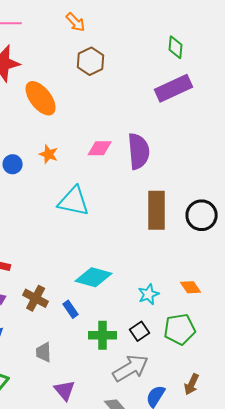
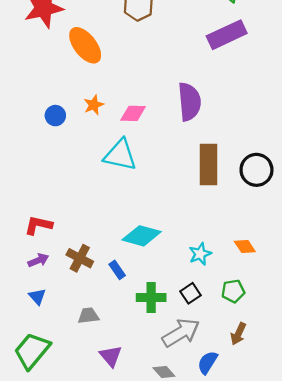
pink diamond: (100, 148) -> (133, 113), moved
orange star: (49, 154) -> (94, 105), turned 30
green pentagon: (180, 329) -> (233, 291), size x0.7
gray trapezoid: (44, 352) -> (88, 316), turned 85
brown arrow: (192, 384) -> (238, 334), moved

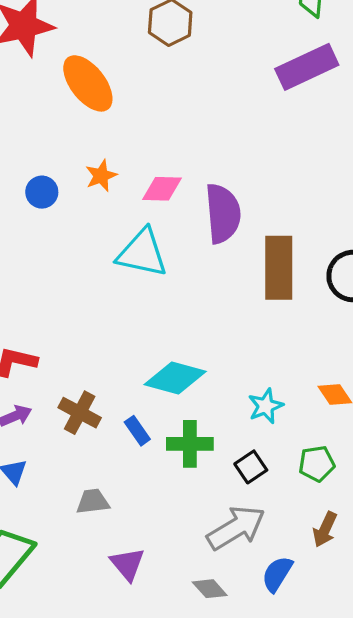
purple semicircle: (189, 102) -> (223, 213), moved
green cross: (151, 298) -> (190, 444), moved

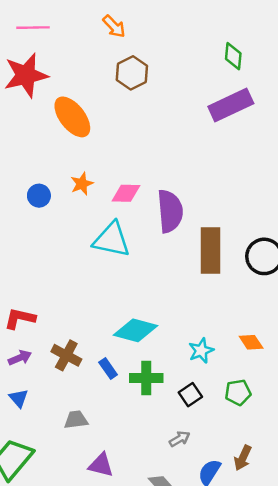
gray arrow: (236, 528) -> (180, 439), size x0.5
brown arrow: (325, 529) -> (243, 458), moved
purple triangle: (127, 564) -> (101, 465), turned -36

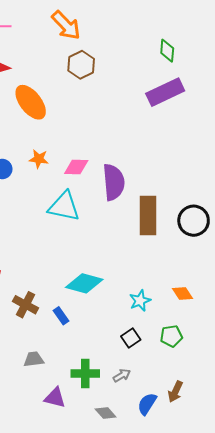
orange arrow: (114, 26) -> (66, 25), size x1.5
orange star: (82, 184) -> (39, 159), turned 30
green cross: (146, 378) -> (85, 373), moved

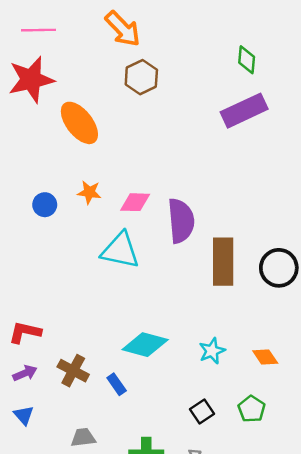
cyan star: (140, 301) -> (212, 351), moved
green pentagon: (171, 336) -> (252, 409), turned -30

